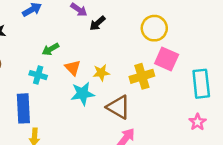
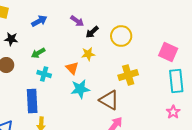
yellow circle: (154, 28) -> (121, 36), moved
green arrow: (50, 49) -> (38, 53), moved
pink square: (167, 59) -> (168, 52), moved
yellow star: (101, 73) -> (88, 54), moved

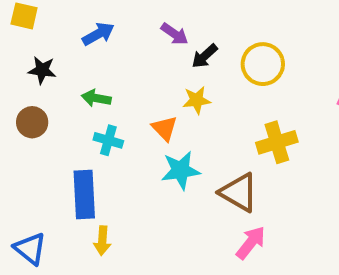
green arrow: (38, 53) -> (96, 98), turned 40

